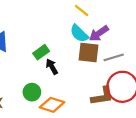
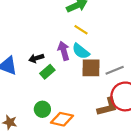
purple arrow: (99, 33) -> (64, 51), moved, turned 114
black arrow: (52, 67) -> (36, 58), moved, turned -72

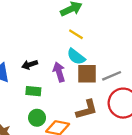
purple arrow: (64, 51) -> (59, 72), moved
green rectangle: (47, 72) -> (33, 91), moved, turned 48
brown L-shape: (107, 107) -> (87, 109), moved

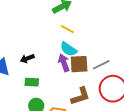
purple arrow: (59, 72) -> (64, 63), moved

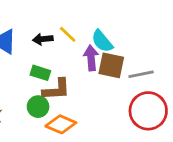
yellow line: (67, 29) -> (68, 34), moved
brown L-shape: (80, 96) -> (56, 90), moved

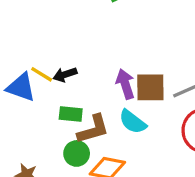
yellow line: (68, 34) -> (42, 74), moved
cyan semicircle: (102, 41) -> (133, 122), moved

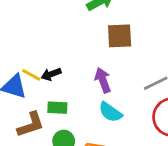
brown square: (150, 87) -> (120, 36), moved
brown L-shape: (93, 129) -> (31, 125), moved

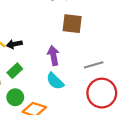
green rectangle: (57, 108) -> (15, 71), turned -56

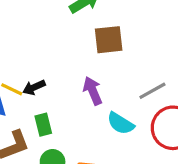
green rectangle: (15, 71) -> (43, 125), turned -48
cyan semicircle: (55, 81) -> (121, 123), moved

